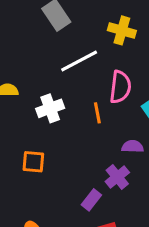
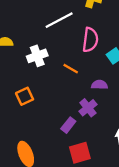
orange line: (97, 113) -> (71, 69), moved, turned -49
orange square: (33, 162) -> (25, 96), turned -30

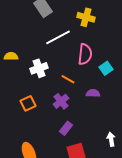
purple cross: (88, 108) -> (61, 101), moved

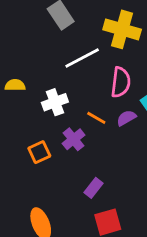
yellow cross: (86, 17) -> (122, 29), size x1.4
purple semicircle: (93, 93) -> (126, 118), moved, turned -32
purple cross: (61, 101) -> (74, 139), moved

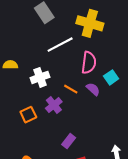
purple semicircle: (126, 118) -> (93, 89), turned 72

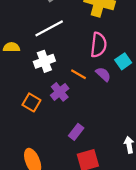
white line: (60, 45) -> (49, 28), moved
orange square: (28, 115) -> (31, 102), turned -35

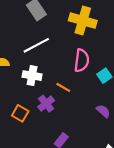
white cross: (44, 61) -> (32, 76), turned 30
purple semicircle: (103, 74) -> (103, 111), moved

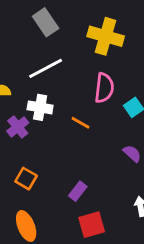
purple cross: (46, 104) -> (18, 127), moved
orange square: (20, 113) -> (26, 179), moved

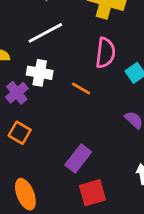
orange square: (26, 179) -> (20, 133), moved
purple rectangle: (78, 191) -> (78, 158), size x1.4

